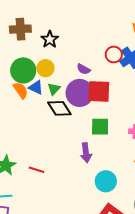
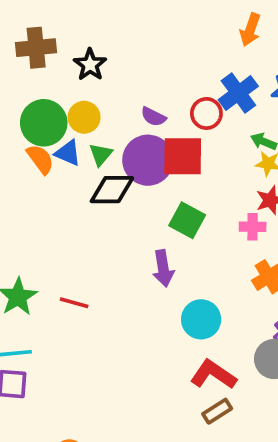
red circle: (114, 54) -> (206, 113), moved
black diamond: (59, 108) -> (112, 190), turned -55
green square: (100, 127) -> (187, 220), turned 30

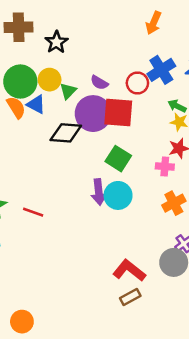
orange arrow: (250, 30) -> (154, 23), moved
green triangle: (101, 154) -> (68, 91), moved
cyan circle: (201, 319) -> (118, 195), moved

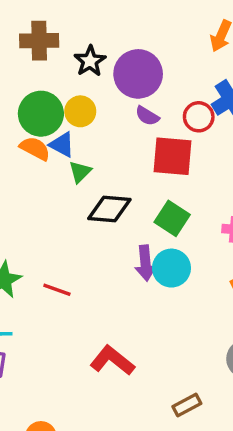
green triangle: (68, 91) -> (80, 172), moved
orange semicircle: (16, 107) -> (35, 148), turned -30
purple circle: (93, 114) -> (138, 74), moved
black diamond: (66, 133) -> (109, 209), moved
red L-shape: (129, 271) -> (112, 360), moved

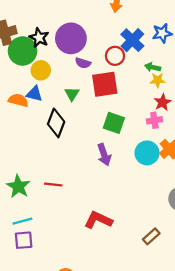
green circle: (41, 114) -> (23, 51), moved
green triangle: (80, 172) -> (72, 94), moved
black diamond: (109, 209) -> (56, 123), moved, turned -60
cyan circle: (171, 268) -> (147, 153), moved

